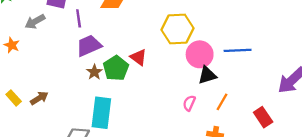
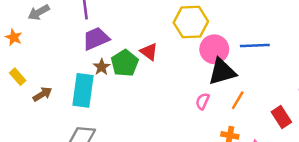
black triangle: (207, 75) -> (222, 72), size x1.4
yellow rectangle: (14, 98) -> (18, 77), moved
cyan rectangle: (101, 113) -> (83, 90), moved

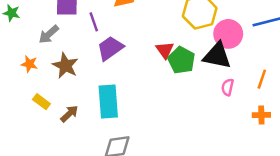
red triangle: (149, 52) -> (165, 50), turned 30
green pentagon: (125, 63) -> (181, 60), moved
brown star: (102, 67) -> (65, 66), moved, size x1.5
black triangle: (222, 72) -> (217, 56), moved, turned 40

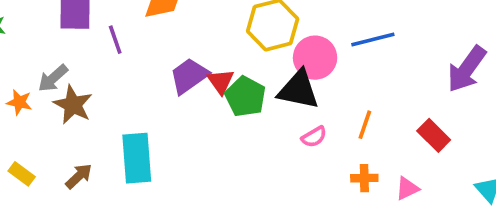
gray arrow: (49, 34) -> (53, 78), moved
purple trapezoid: (110, 48) -> (189, 76), moved
pink semicircle: (228, 87) -> (314, 137), turned -133
yellow rectangle: (41, 102) -> (22, 174), moved

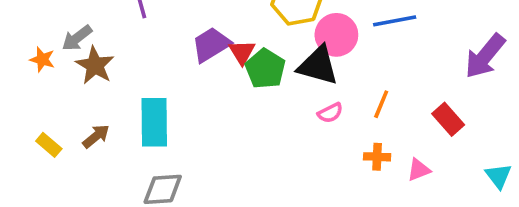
yellow rectangle: (22, 174) -> (49, 145), moved

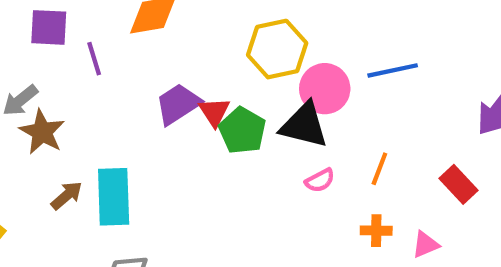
brown arrow: (96, 136) -> (67, 195), moved

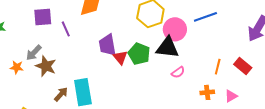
purple trapezoid: (178, 104) -> (107, 45), turned -60
red triangle: (214, 112) -> (120, 57), moved
orange line: (379, 169) -> (218, 67), moved

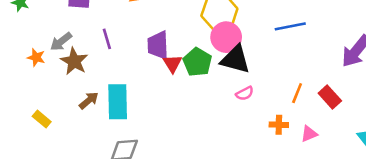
purple line: (66, 29) -> (107, 39), moved
pink circle: (175, 29) -> (226, 37), moved

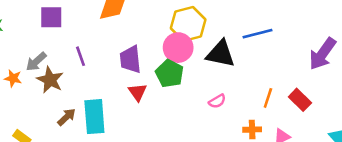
pink circle: (226, 37) -> (178, 48), moved
black triangle: (235, 59) -> (221, 54), moved
red triangle: (172, 64) -> (138, 92), moved

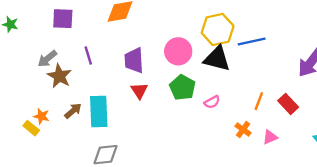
yellow hexagon: (188, 24) -> (218, 29), moved
green pentagon: (170, 74) -> (182, 87), moved
orange star: (13, 78) -> (41, 116), moved
orange cross: (252, 130) -> (243, 130), turned 35

